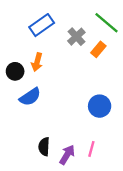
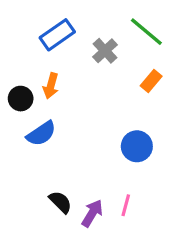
orange rectangle: (98, 49) -> (151, 81), moved
black semicircle: (44, 147) -> (60, 202), turned 132

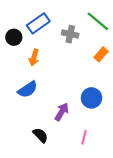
gray cross: (105, 51) -> (70, 34), turned -35
black circle: (21, 99) -> (14, 37), moved
purple arrow: (92, 213) -> (62, 112), moved

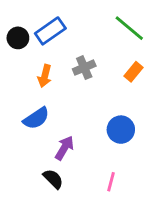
gray cross: (70, 34) -> (84, 68), moved, turned -35
black circle: (14, 37) -> (18, 38), moved
purple arrow: (62, 112) -> (64, 148), moved

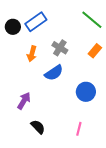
gray cross: (84, 68) -> (60, 48), turned -35
blue semicircle: (36, 118) -> (54, 73), moved
purple arrow: (64, 148) -> (24, 101), moved

